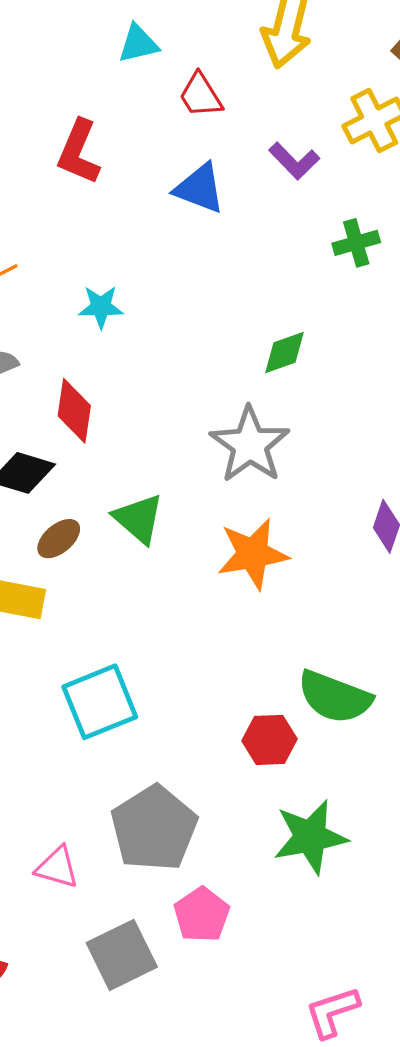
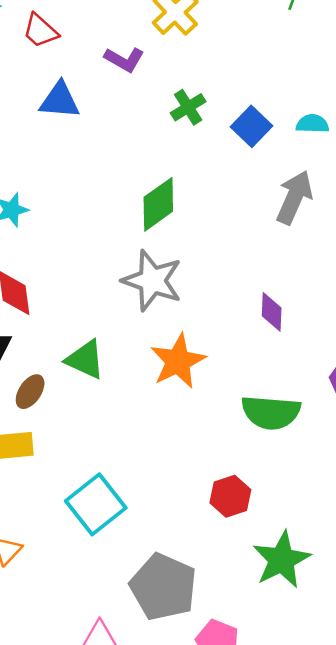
green diamond: (285, 352) -> (158, 204), size x1.4
green semicircle: (335, 697) -> (271, 412), moved

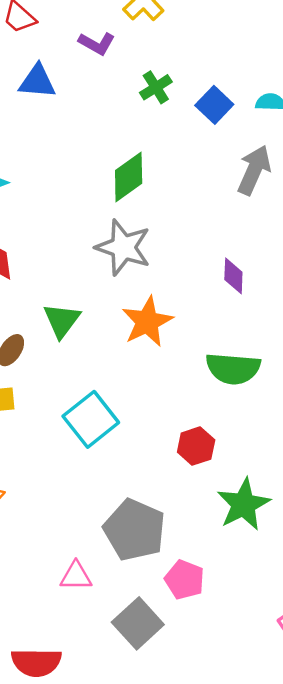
green triangle: (85, 360) -> (62, 320), turned 42
cyan square: (96, 504) -> (91, 419), moved

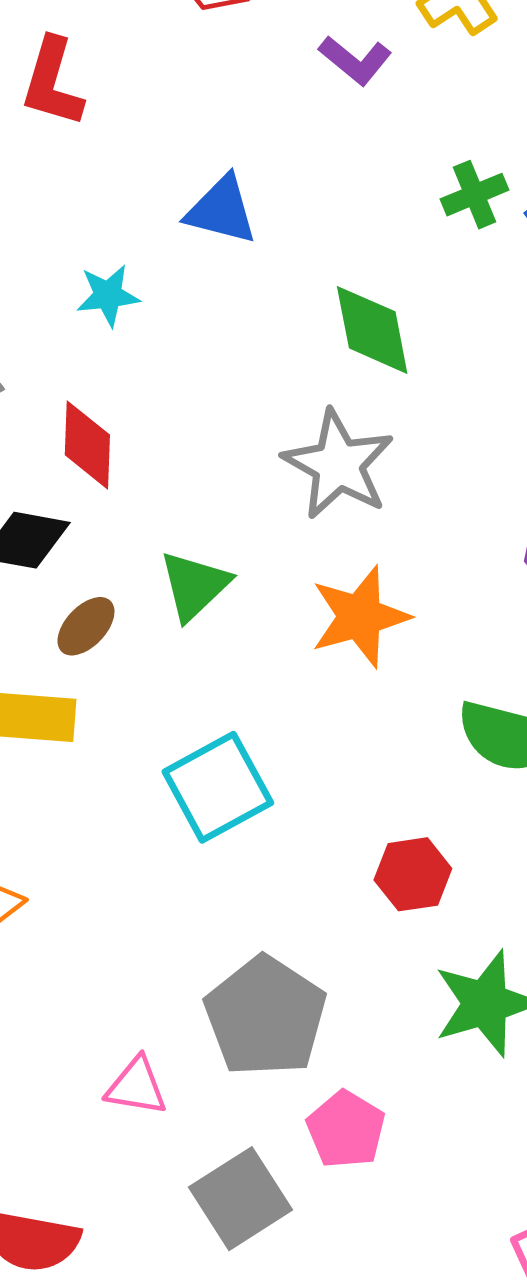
blue triangle: (37, 81) -> (221, 210), moved
green cross: (156, 87) -> (475, 195), moved
green diamond: (129, 177) -> (372, 330), turned -75

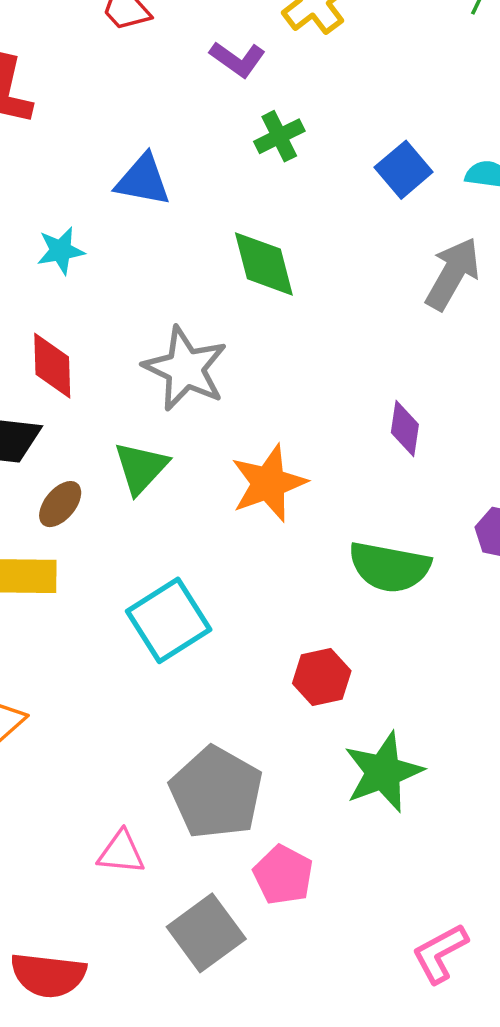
green cross: (475, 195) -> (279, 136), moved
gray star: (338, 465) -> (185, 369), moved

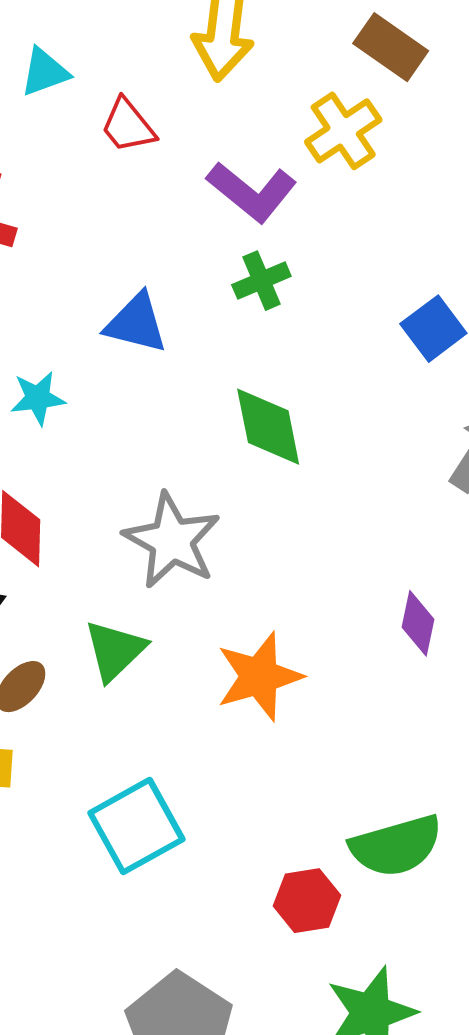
purple L-shape: (238, 59) -> (252, 192), size x1.4
green cross: (279, 136) -> (261, 281), moved
green semicircle: (389, 567) -> (396, 846), moved, turned -30

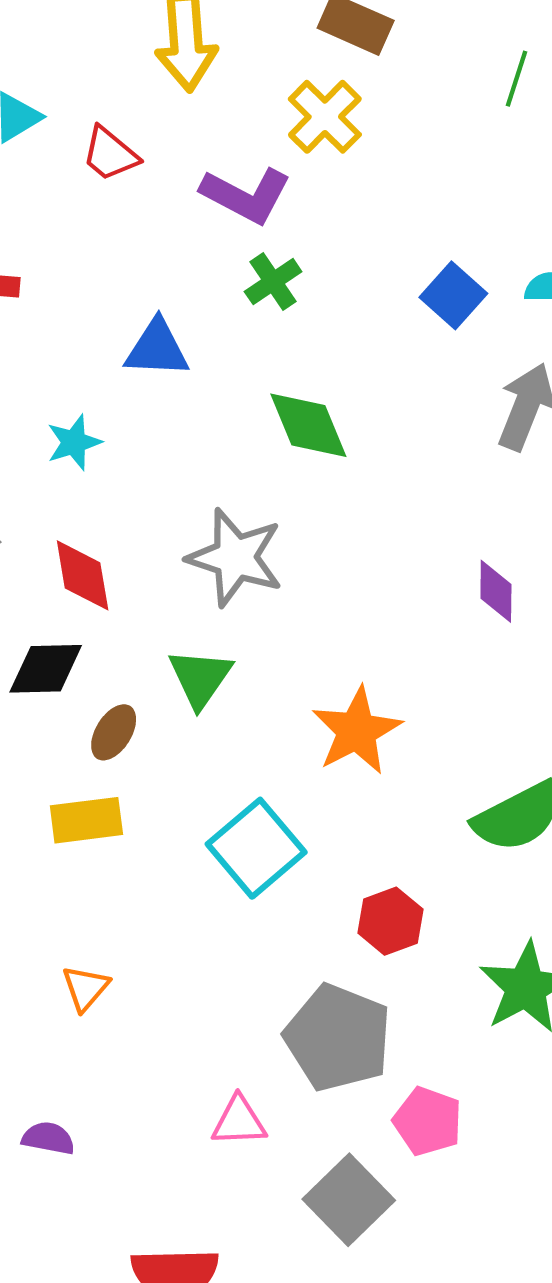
orange star: (259, 676) -> (357, 731), moved
red hexagon: (307, 901) -> (390, 921), moved

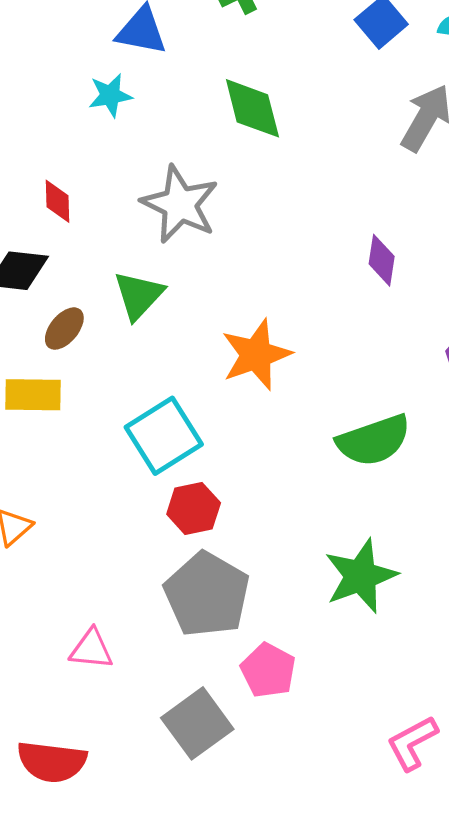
cyan star: (74, 442) -> (110, 95), moved
red diamond: (83, 575) -> (57, 201), size x0.7
red hexagon: (390, 921) -> (194, 508), moved
pink triangle: (239, 1121) -> (91, 649), moved

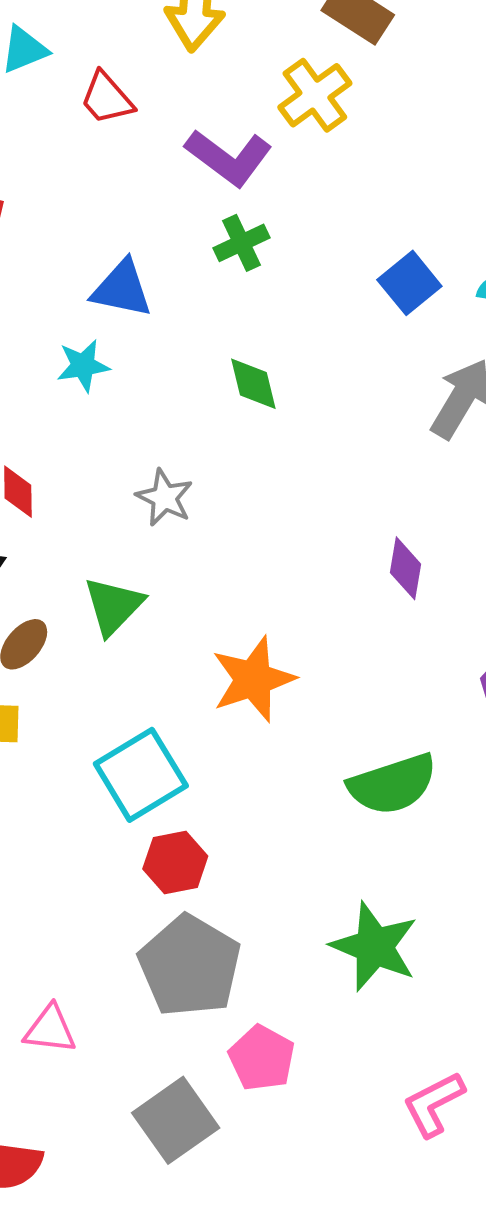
green diamond: (252, 108) -> (253, 384), size x0.7
gray star: (180, 204) -> (165, 498), size x0.6
green star: (361, 576) -> (374, 947), turned -30
pink L-shape: (412, 743) -> (434, 1104), moved

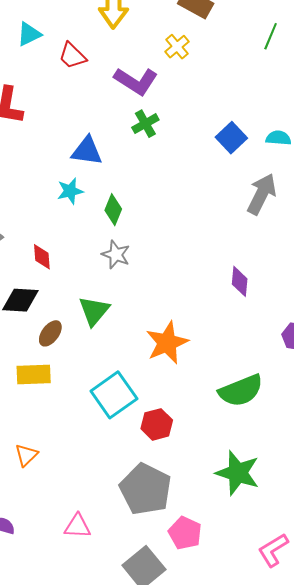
yellow cross: (315, 95) -> (177, 47), size x0.7
green diamond: (253, 384) -> (113, 210), moved, turned 40
red hexagon: (175, 863) -> (157, 424), moved

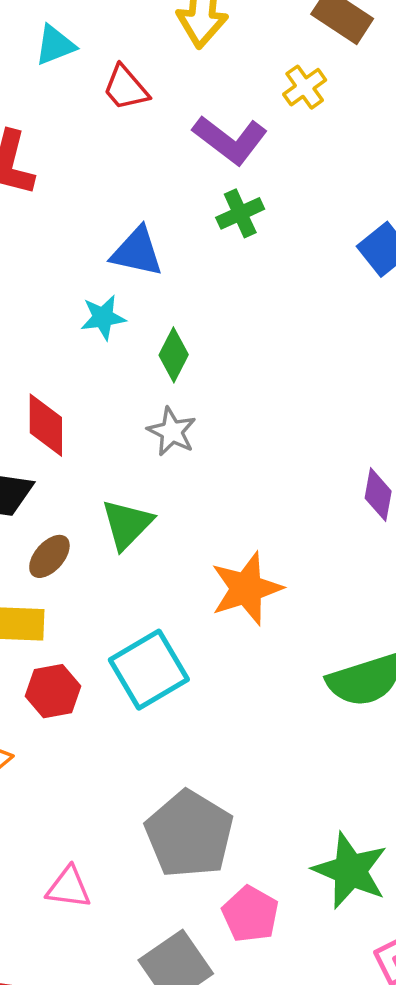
red diamond: (42, 257) -> (46, 425), size x1.4
red hexagon: (157, 424) -> (53, 691), moved
green star: (238, 473) -> (350, 871), moved

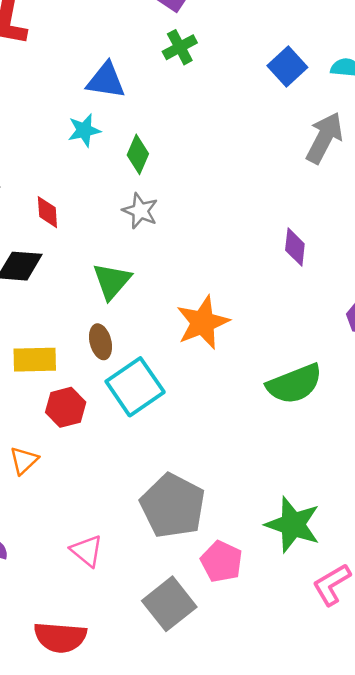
red diamond: (46, 425) -> (47, 212), size x0.7
brown ellipse: (49, 556) -> (101, 342), moved, turned -52
pink triangle: (69, 888) -> (87, 551), turned 36

